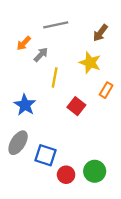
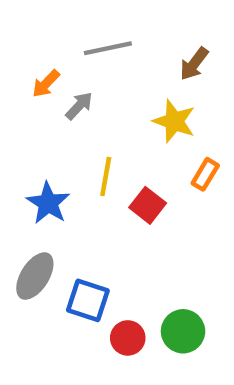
yellow line: (55, 78) -> (106, 177), moved

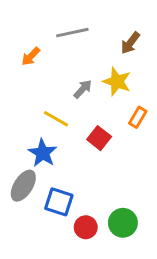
gray arrow: (79, 106) -> (83, 89), moved
yellow line: (106, 177) -> (56, 119), moved, turned -70
blue star: (48, 203) -> (43, 153), moved

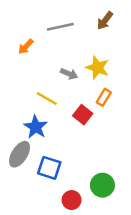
brown arrow: (130, 43) -> (105, 21), moved
gray arrow: (83, 89) -> (69, 74), turned 70
orange rectangle: (138, 117) -> (104, 97), moved
red circle: (86, 227) -> (72, 200), moved

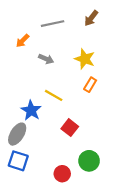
gray arrow: (69, 74) -> (46, 59), moved
yellow line: (47, 99) -> (54, 95), moved
red square: (83, 115) -> (70, 128), moved
blue square: (49, 168) -> (18, 161), moved

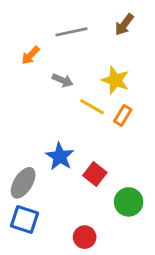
yellow line: (54, 95) -> (92, 107), moved
blue star: (31, 110) -> (60, 156), moved
green circle: (89, 161) -> (129, 202), moved

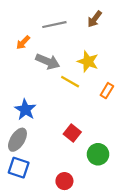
gray arrow: (63, 80) -> (48, 61), size x1.5
orange rectangle: (123, 115) -> (107, 91), moved
blue star: (60, 156) -> (25, 110), moved

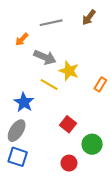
yellow star: (88, 61) -> (69, 71), moved
yellow line: (70, 82) -> (49, 84), moved
red circle: (64, 181) -> (69, 163), moved

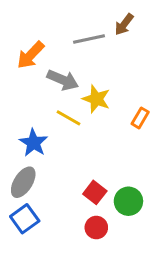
gray line: (51, 23) -> (89, 39), moved
orange arrow: (22, 39) -> (31, 55), size x1.5
red square: (68, 124) -> (95, 192), moved
blue square: (18, 157) -> (25, 219), turned 36

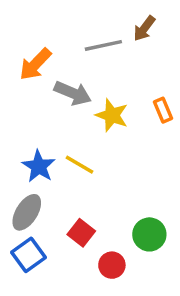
yellow line: (69, 118) -> (80, 165), moved
orange rectangle: (140, 118) -> (163, 110), moved, turned -54
red square: (95, 192) -> (81, 233), moved

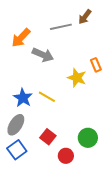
yellow star: (112, 115) -> (77, 78), moved

